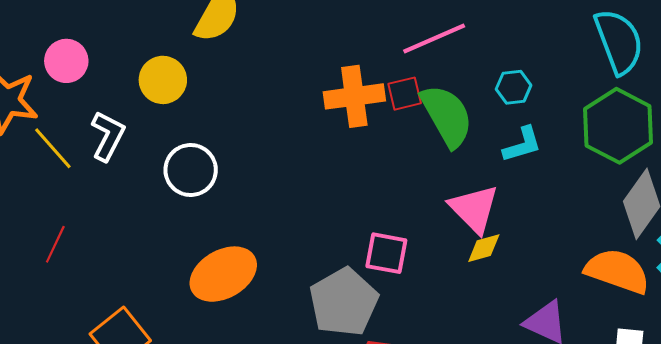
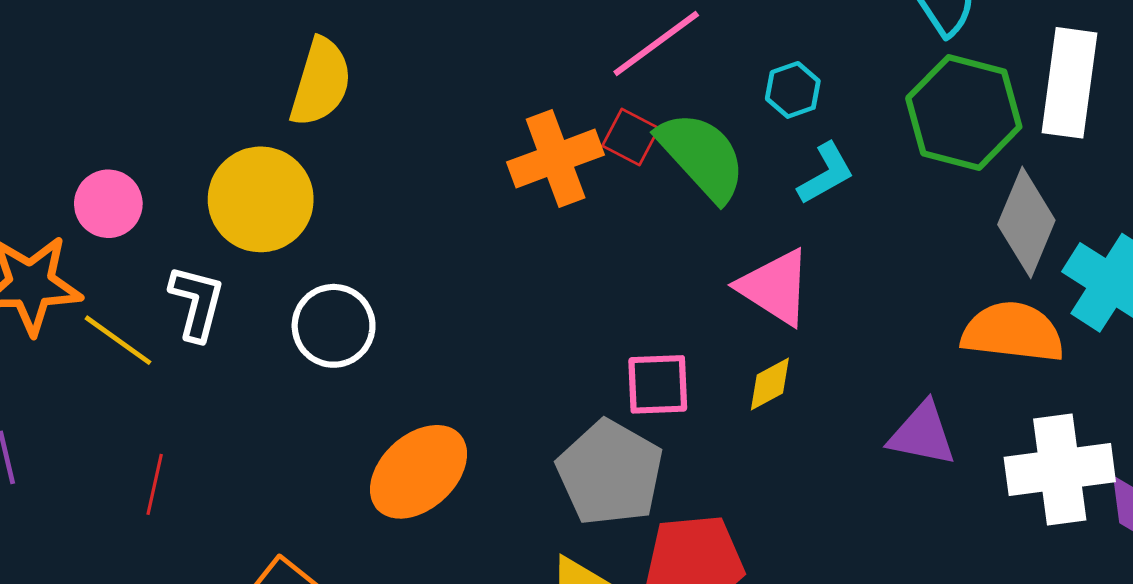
yellow circle: (163, 80) -> (261, 199), size x1.4
red square: (405, 94) -> (631, 137), turned -36
yellow diamond: (484, 248) -> (770, 384), moved

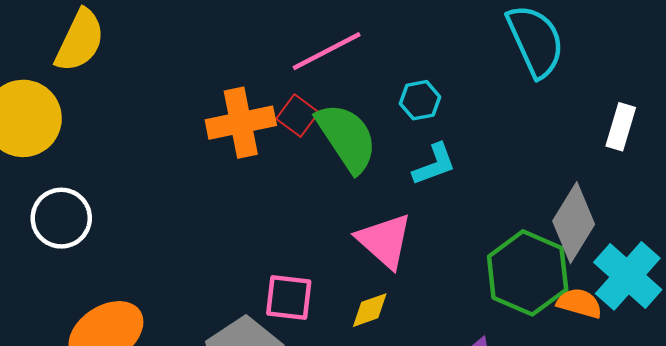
white rectangle: (1070, 83) -> (621, 127), size x0.6
green hexagon: (964, 112) -> (528, 273), moved
orange semicircle: (1013, 332) -> (579, 303), moved, size x0.6

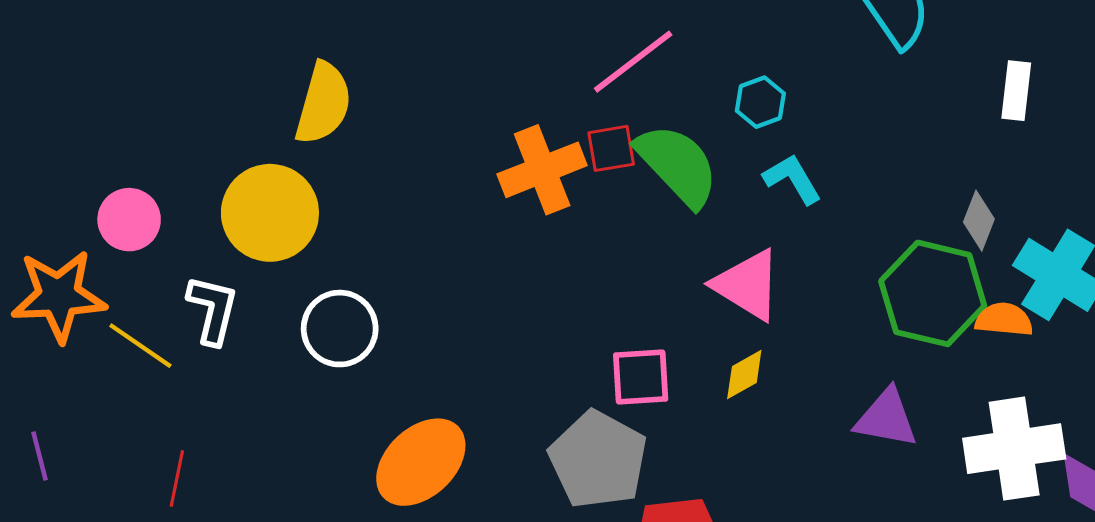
red square: (297, 116) -> (611, 148), turned -36
cyan L-shape: (434, 164) -> (792, 179), turned -90
gray diamond: (574, 223) -> (979, 221), size x0.6

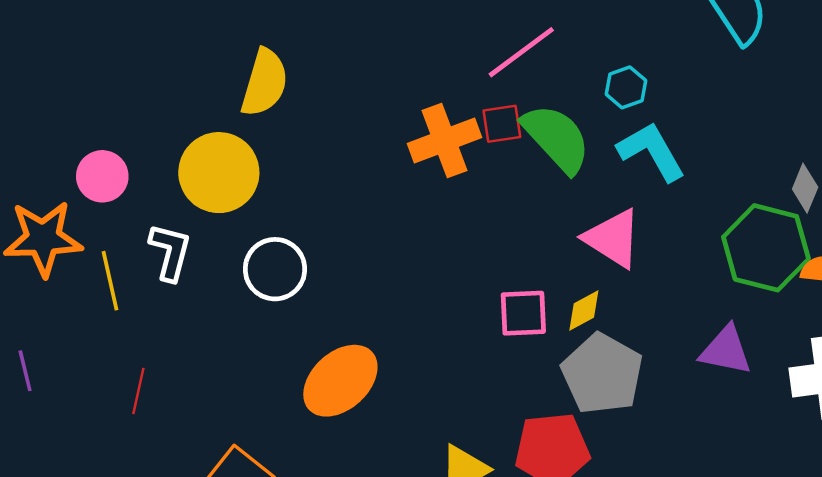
cyan L-shape: (792, 179) -> (651, 151), size x1.4
yellow line: (140, 346) -> (110, 281), turned 42
yellow diamond: (744, 375) -> (584, 311), moved
gray pentagon: (598, 460) -> (602, 374), moved

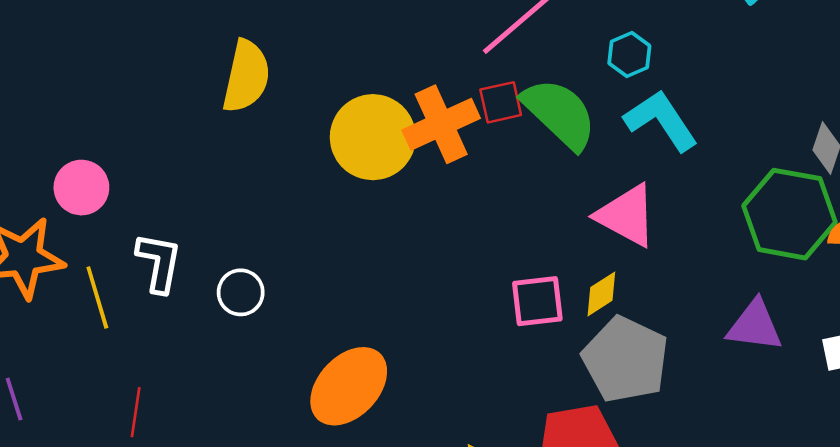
yellow circle: (219, 173) -> (373, 137), moved
white circle: (275, 269) -> (241, 292), moved, size x0.7

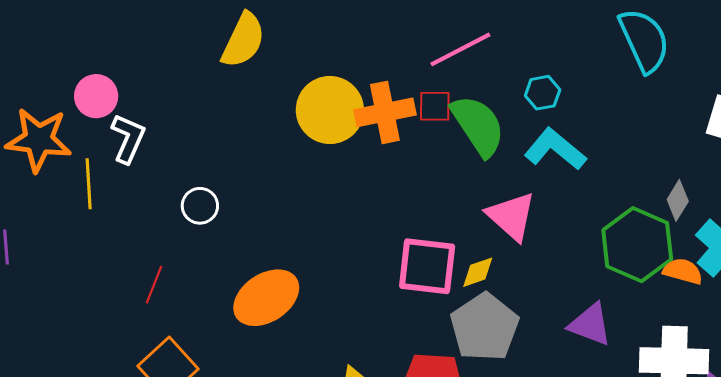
cyan L-shape: (661, 120) -> (555, 149), turned -30
white L-shape: (159, 263) -> (128, 138), moved
pink square: (537, 301) -> (427, 266), size x1.4
red line: (136, 412) -> (154, 285), moved

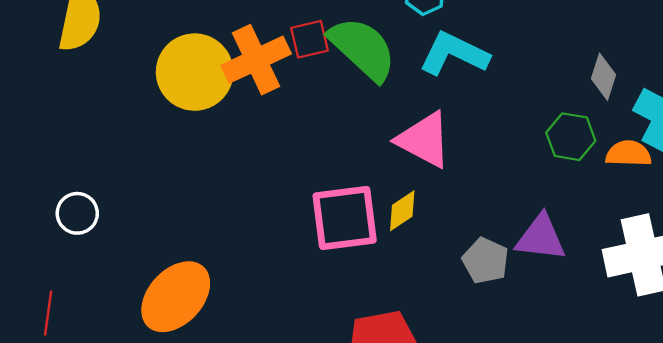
green hexagon: (637, 245) -> (571, 137), size x0.6
gray pentagon: (484, 327) -> (485, 261), moved, size x0.6

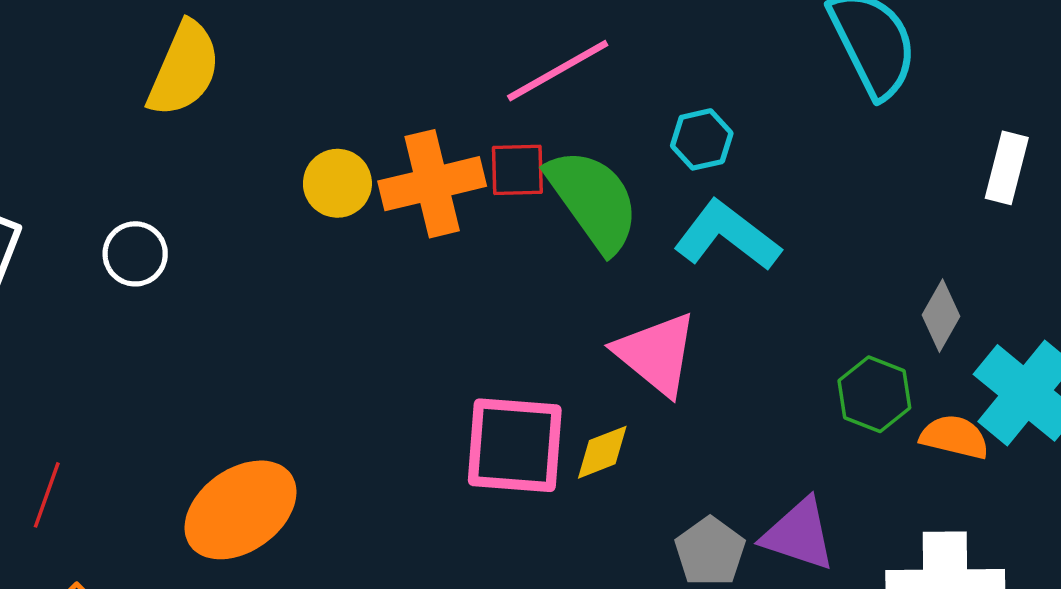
yellow circle: (195, 72) -> (337, 183), size x0.6
white circle: (77, 213) -> (135, 254), moved

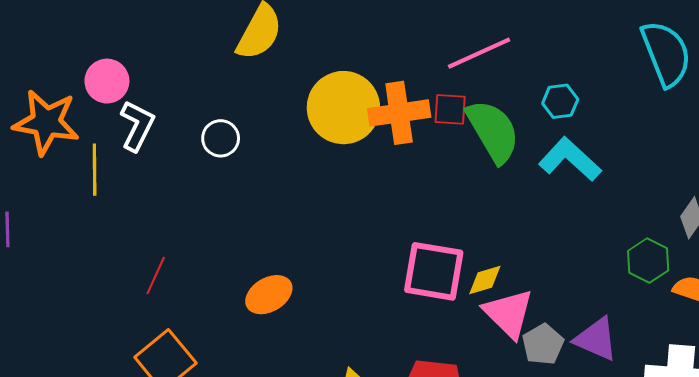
yellow circle: (337, 183) -> (343, 108), size x1.8
pink triangle: (656, 354) -> (509, 313), moved
orange ellipse: (241, 510) -> (269, 295), size x0.7

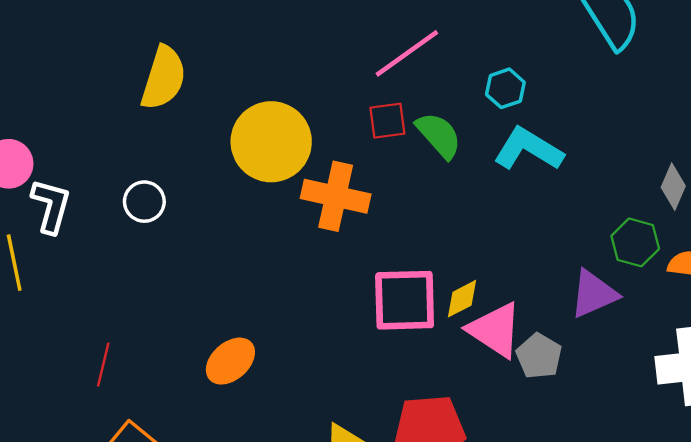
orange cross: (399, 113) -> (336, 196), moved, turned 32
green semicircle: (493, 131) -> (439, 135), size x0.7
purple triangle: (596, 339) -> (594, 294), moved, turned -36

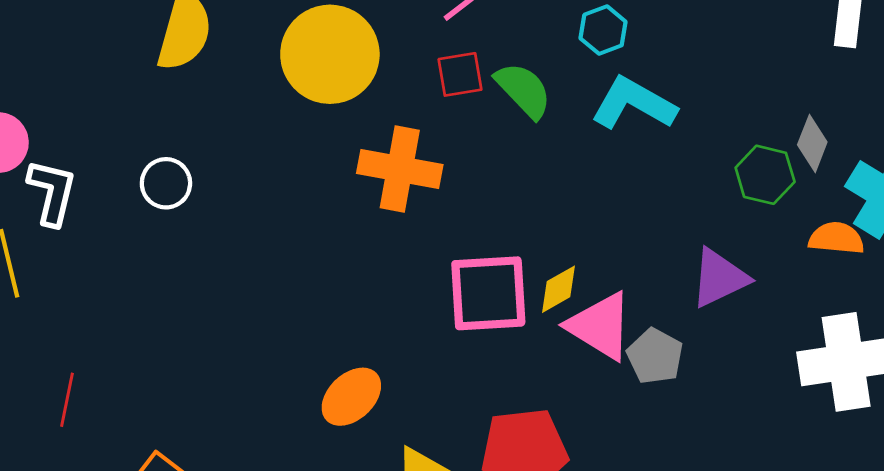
yellow circle: (271, 142) -> (330, 54), moved
green hexagon: (635, 242) -> (765, 175), moved
orange ellipse: (230, 361) -> (351, 397), moved
red line: (103, 365) -> (67, 400), moved

